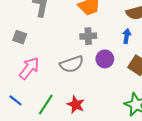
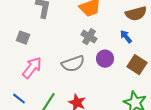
gray cross: (88, 36) -> (89, 37), turned 35
blue arrow: (127, 36) -> (126, 37), turned -48

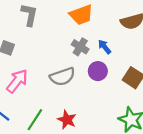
blue arrow: (126, 37) -> (104, 47), moved

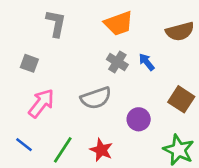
purple circle: (98, 71) -> (139, 119), moved

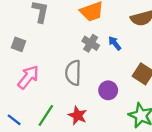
gray semicircle: (96, 98) -> (73, 73), turned 110
blue line: (24, 145) -> (14, 120), moved

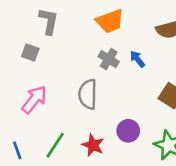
gray square: (18, 44) -> (30, 53), moved
purple circle: (108, 90) -> (128, 131), moved
blue line: (14, 120) -> (17, 150), turned 32

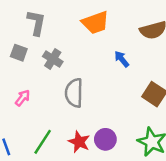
gray cross: (109, 59) -> (53, 59), moved
pink arrow: (34, 99) -> (23, 98), size x0.6
purple circle: (128, 131) -> (105, 139), moved

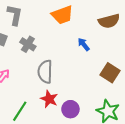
red star: (79, 142) -> (49, 99), moved

